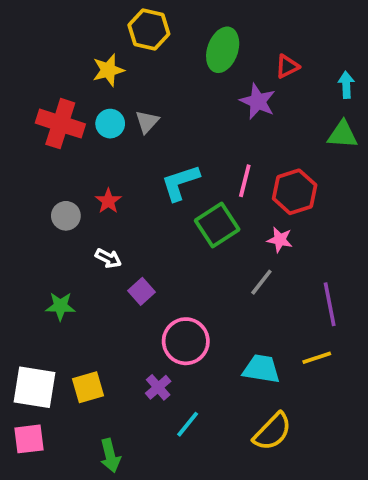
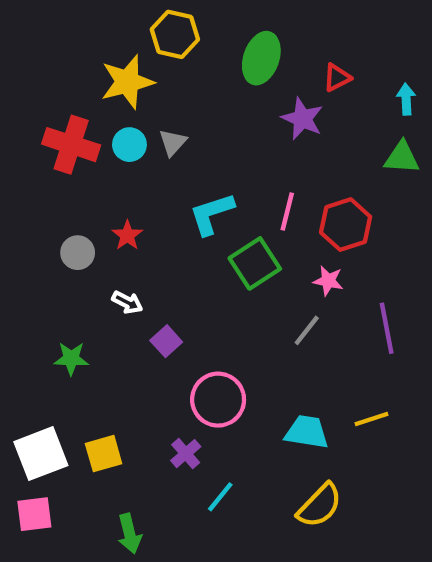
yellow star: (108, 70) -> (127, 82), size x1.4
purple line: (330, 304) -> (387, 328), moved
white square: (35, 387) -> (41, 454), turned -30

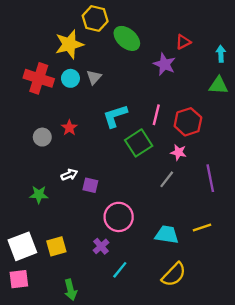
green ellipse: (261, 58) -> (127, 38), moved, turned -68
white arrow: (127, 302) -> (69, 175), moved, turned -49
purple square: (166, 341) -> (90, 185), turned -35

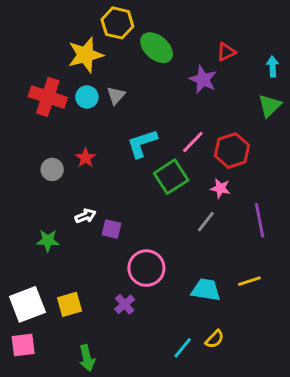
green triangle: (218, 85) -> (270, 106), turned -48
pink line: (156, 115) -> (193, 142), turned 30
cyan line: (120, 270) -> (183, 348), moved
yellow semicircle: (174, 274) -> (215, 339), size x0.6

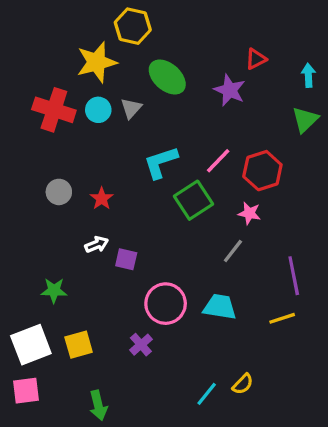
green ellipse: (157, 48) -> (167, 77), moved
red star: (85, 158) -> (102, 199), moved
purple line: (260, 220) -> (294, 276), moved
green star: (48, 241) -> (54, 290), moved
cyan trapezoid: (206, 290) -> (220, 307), moved

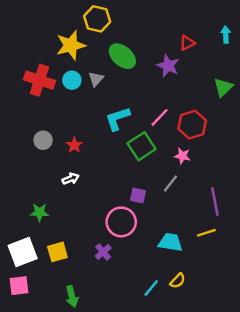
cyan arrow: (308, 75) -> (226, 34), moved
purple square: (126, 259) -> (138, 195), moved
cyan trapezoid: (220, 307) -> (170, 242), moved

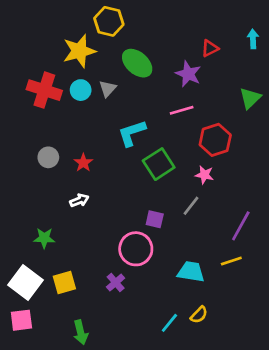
pink line: (160, 117) -> (182, 110), moved, turned 30
purple line: (215, 202) -> (241, 226), turned 40
white square: (23, 252) -> (25, 282), turned -32

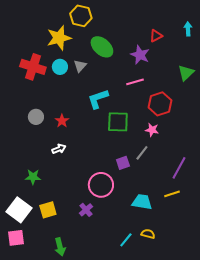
green square: (159, 164) -> (118, 122), turned 35
purple square: (155, 219) -> (123, 163), moved, turned -32
yellow semicircle: (199, 315) -> (148, 234), turned -120

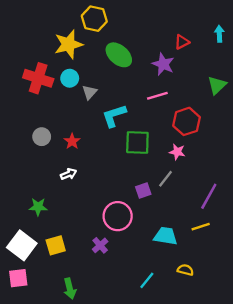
gray triangle: (80, 66) -> (90, 92), moved
yellow semicircle: (148, 234) -> (185, 270), moved

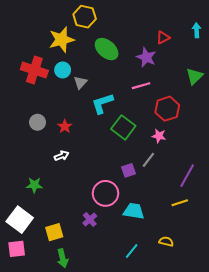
green square: (137, 142) -> (123, 127), turned 35
cyan trapezoid: (166, 236) -> (134, 211), moved
yellow square: (56, 245) -> (54, 232), moved

